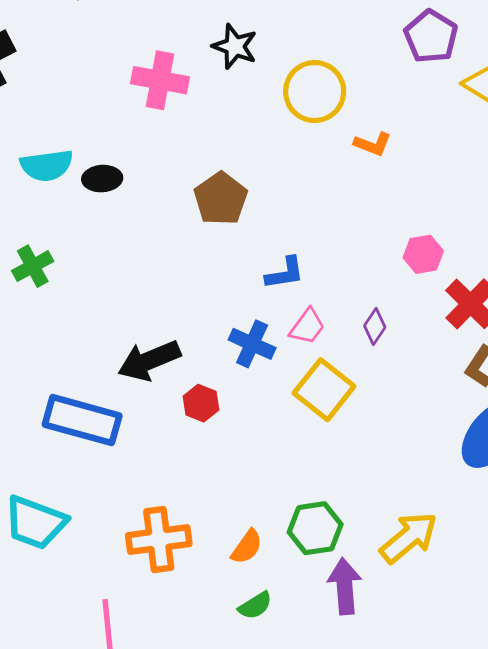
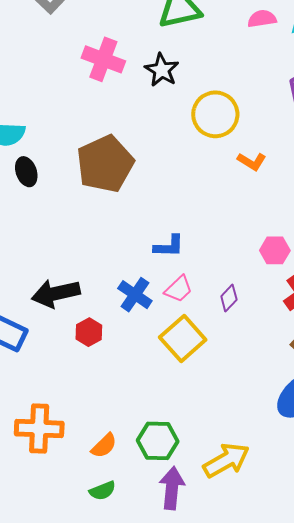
pink cross: (160, 80) -> (103, 59), moved
black ellipse: (102, 179) -> (26, 172), moved, turned 64
brown pentagon: (221, 199) -> (105, 164), moved, size x1.4

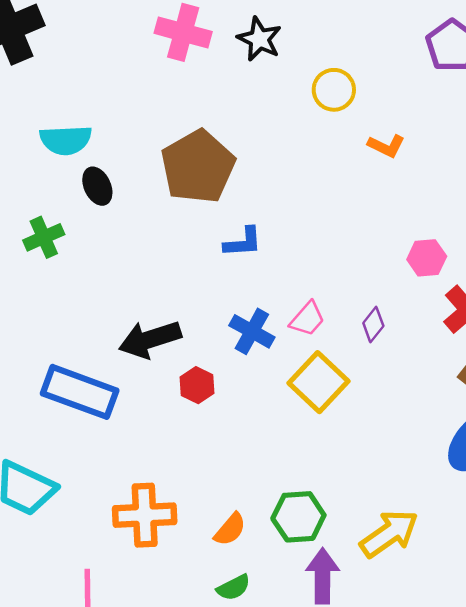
yellow circle: (215, 114) -> (334, 90), size x0.7
blue L-shape: (169, 246) -> (243, 242), moved

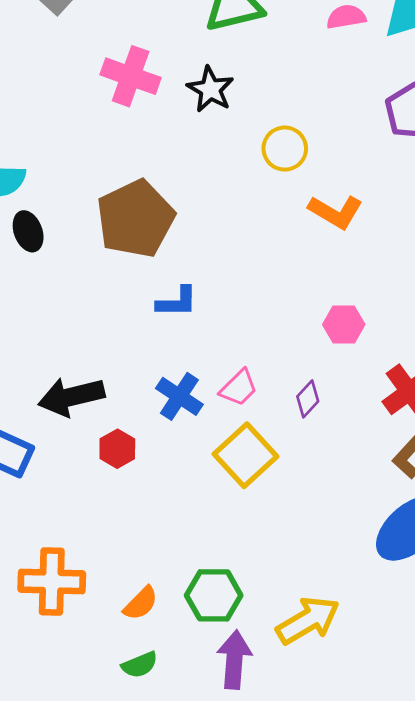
orange L-shape: (386, 146) -> (336, 212), size x1.4
pink hexagon: (427, 258) -> (344, 324), moved

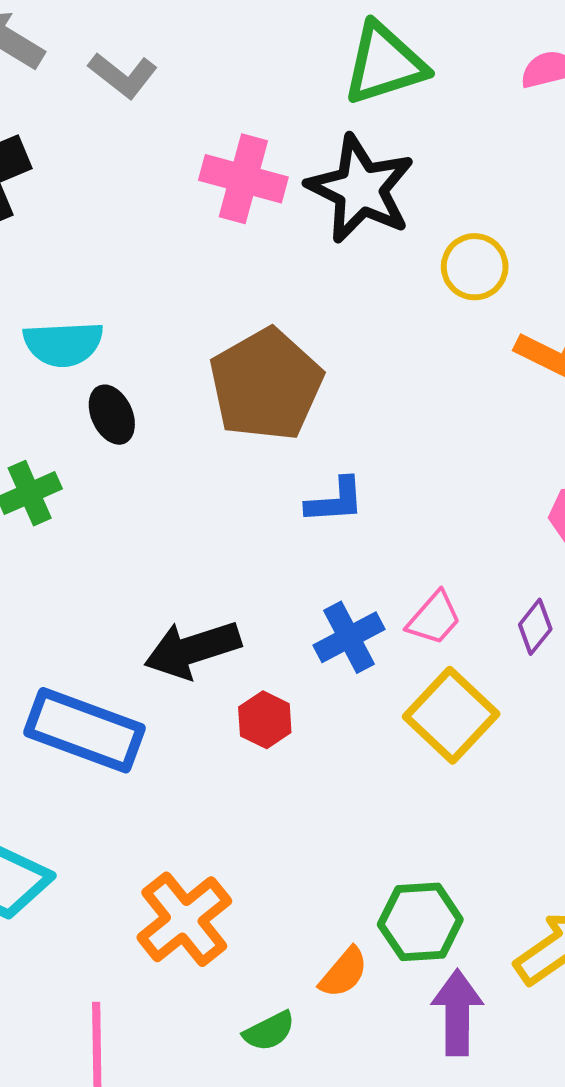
black star: (210, 89) -> (361, 189), size x1.6
blue cross: (179, 396) -> (349, 637), turned 33
orange cross: (52, 581) -> (184, 919), turned -36
orange semicircle: (141, 603) -> (344, 973), moved
green semicircle: (140, 665) -> (269, 1031), moved

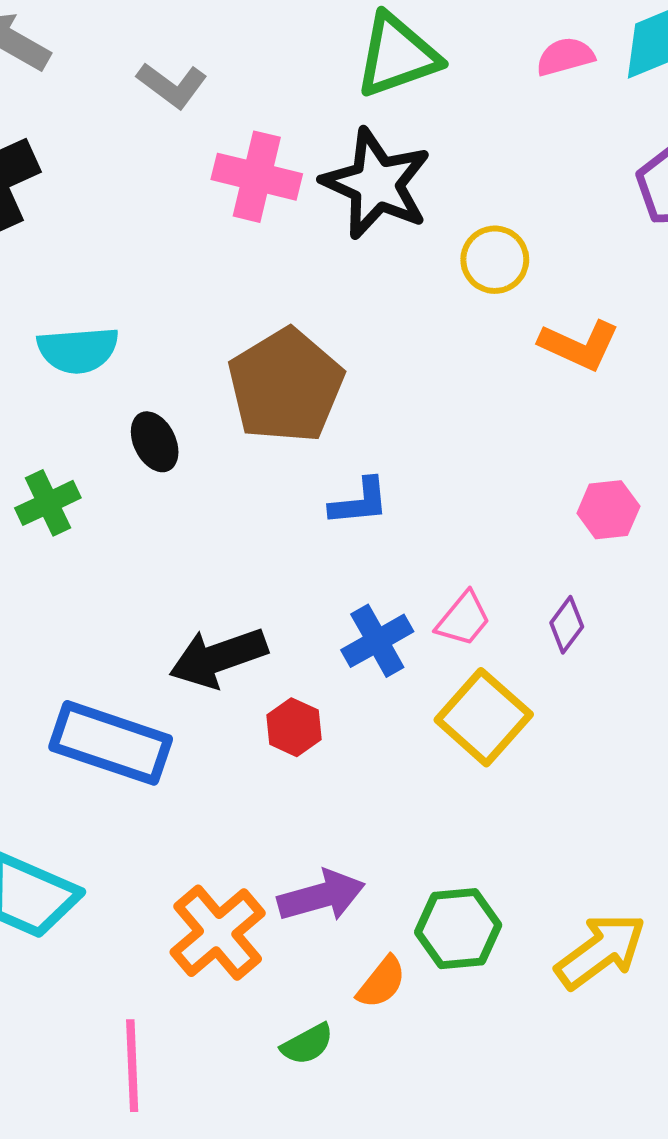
gray L-shape: (123, 75) -> (172, 85), moved
black ellipse: (112, 415) -> (155, 442), moved
purple arrow: (457, 1013) -> (321, 896), moved, turned 76

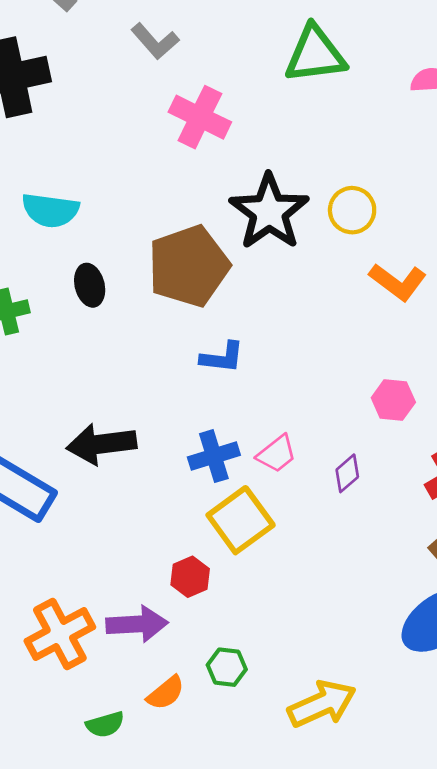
black star: (376, 184) -> (269, 212), moved
yellow square: (484, 717) -> (241, 520), moved
red hexagon: (294, 727) -> (190, 577), moved
green hexagon: (458, 929) -> (227, 667), size x0.7

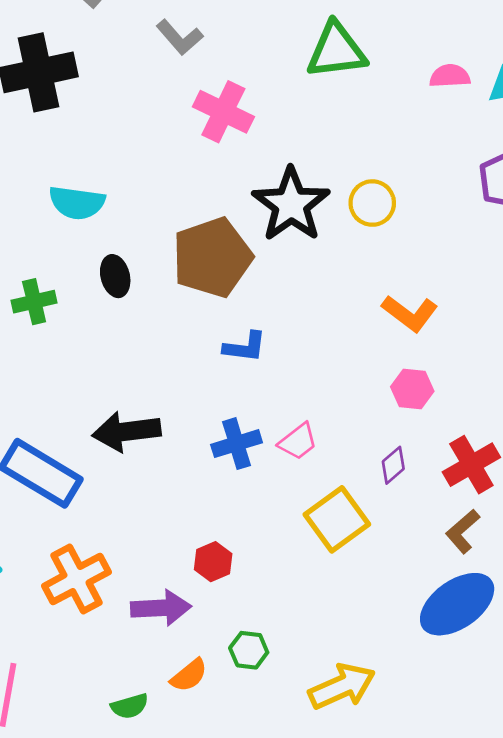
orange L-shape: (398, 282) -> (410, 313), moved
purple diamond: (347, 473) -> (393, 465), moved
yellow square: (241, 520) -> (337, 519), moved
orange cross: (60, 634) -> (77, 579), moved

